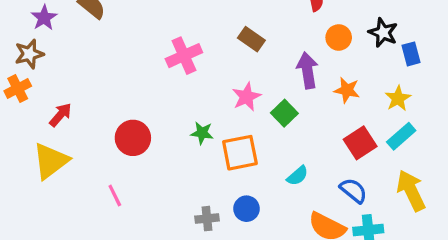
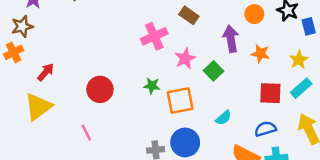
pink cross: (184, 56) -> (154, 36), moved
red square: (360, 143) -> (270, 93), turned 35
blue semicircle: (353, 191) -> (265, 129), turned -55
blue circle: (246, 209) -> (185, 142), size x1.5

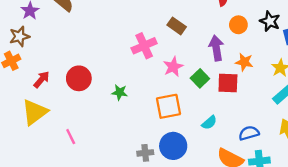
green star: (152, 86) -> (120, 92), moved
red circle: (100, 89) -> (79, 78), moved
red square: (270, 93) -> (228, 83), moved
pink line: (86, 133) -> (71, 137), moved

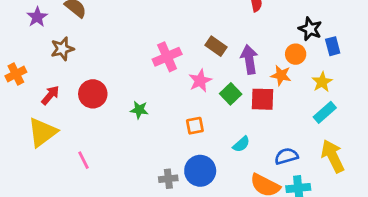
orange circle: (238, 25) -> (296, 54), moved
brown rectangle: (177, 26) -> (216, 46), moved
brown star: (19, 36) -> (62, 49), moved
orange square: (169, 106) -> (195, 126), size x0.6

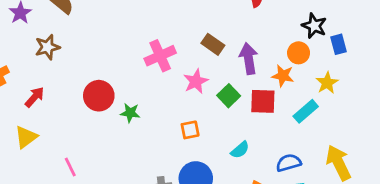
red circle: (93, 94) -> (99, 96), moved
cyan rectangle: (325, 112) -> (306, 111), moved
yellow triangle: (42, 132) -> (26, 137), size x0.7

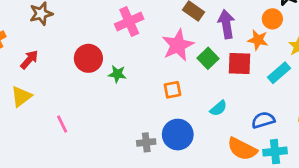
pink cross: (160, 56) -> (129, 22), moved
pink star: (196, 81) -> (178, 45), size x1.4

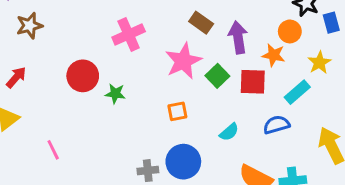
blue semicircle: (263, 120) -> (277, 125), moved

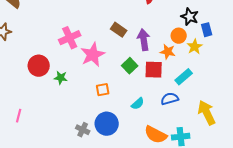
pink star: (183, 61) -> (93, 55), moved
yellow star: (319, 63) -> (195, 47), moved
pink line: (53, 150) -> (19, 116), turned 40
gray cross: (148, 171) -> (83, 130), turned 32

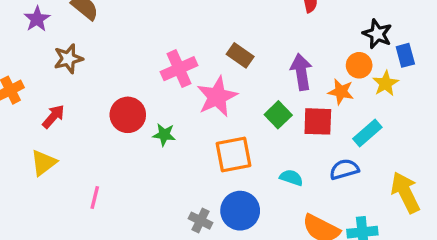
brown rectangle: (119, 30) -> (240, 55), moved
orange square: (103, 90) -> (234, 154), size x1.6
cyan semicircle: (138, 104) -> (291, 178), turned -120

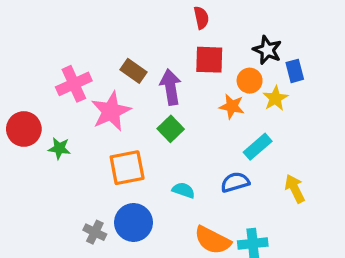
purple arrow: (301, 72) -> (171, 87), moved
red square: (318, 121) -> (209, 60), moved
yellow arrow: (405, 192) -> (295, 189), moved, size x0.7

